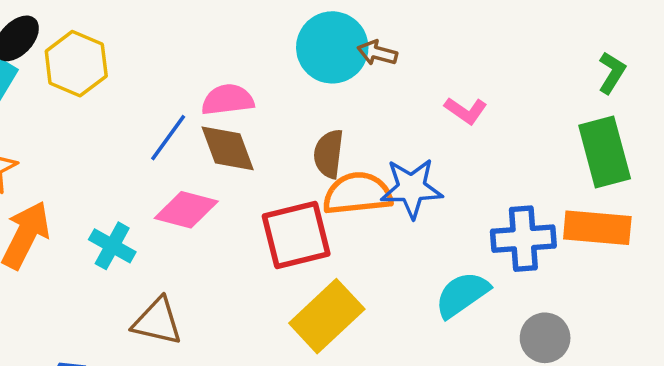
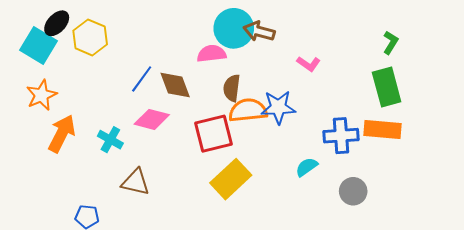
brown arrow: (377, 53) -> (259, 31), size x1.4
pink semicircle: (228, 100) -> (211, 54), moved
cyan semicircle: (462, 295) -> (307, 167), size x0.7

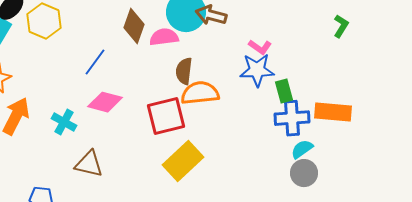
brown diamond: (175, 85) -> (134, 26), moved, turned 40
green rectangle: (387, 87) -> (284, 91), moved, size x0.6
blue star: (278, 107) -> (257, 70), moved
cyan semicircle: (307, 167) -> (302, 149), moved

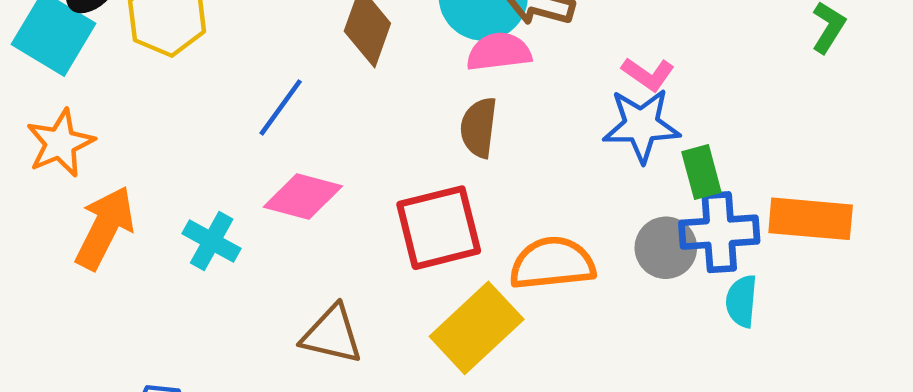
pink semicircle: (164, 37) -> (499, 52), moved
orange semicircle: (200, 93) -> (552, 263), moved
cyan semicircle: (302, 149) -> (742, 301), turned -50
brown triangle: (89, 164) -> (332, 335), moved
gray circle: (304, 173) -> (666, 248), moved

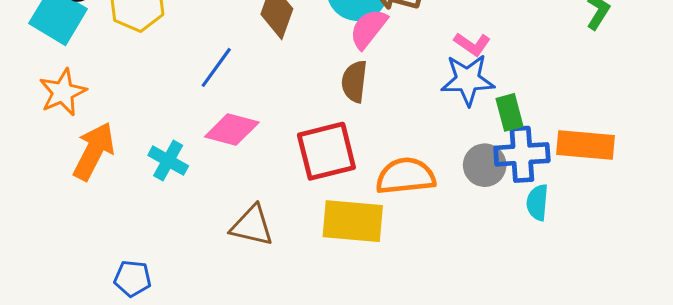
pink semicircle: (499, 52) -> (368, 29), turned -45
yellow rectangle: (477, 328) -> (353, 221), turned 48

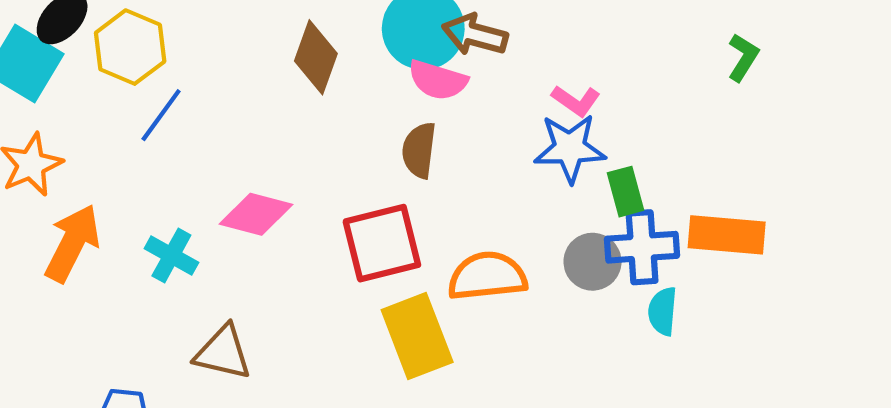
pink semicircle: (368, 29) -> (438, 80), turned -111
blue line: (216, 67) -> (161, 115), moved
yellow rectangle: (353, 221) -> (417, 336), turned 64
brown triangle: (252, 226) -> (223, 353), moved

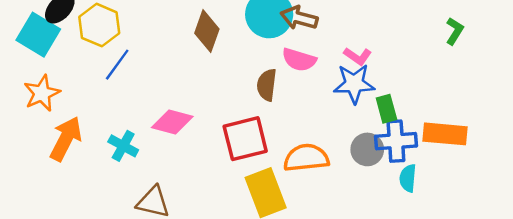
pink semicircle: (438, 80) -> (299, 60), moved

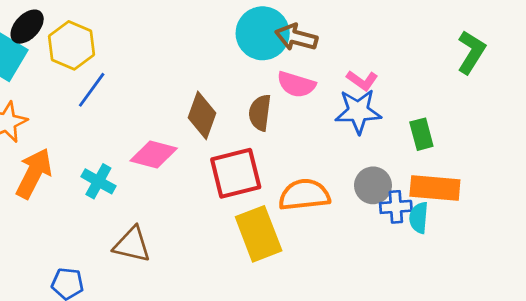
brown diamond: (207, 31) -> (202, 115), moved
green L-shape: (455, 31) -> (471, 52), size x1.4
green rectangle: (386, 109) -> (421, 134), moved
orange rectangle: (445, 134) -> (435, 188), moved
blue cross: (396, 141) -> (396, 207), moved, size x0.7

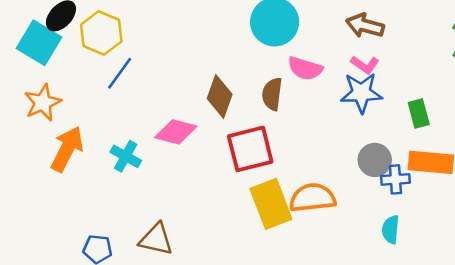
brown arrow: (296, 37) -> (365, 26), moved
orange semicircle: (304, 195) -> (312, 198), moved
cyan semicircle: (419, 218) -> (391, 230), moved
brown triangle: (132, 245) -> (156, 239), moved

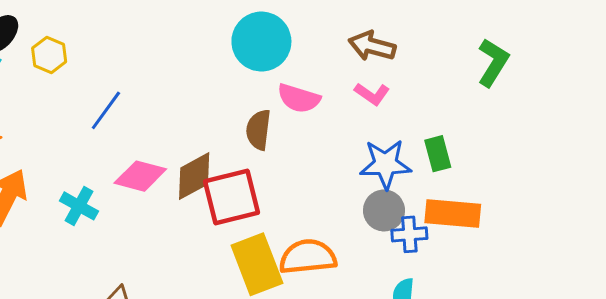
yellow hexagon: (101, 33) -> (49, 55), size x0.7
blue line: (120, 73) -> (106, 110), moved
blue star: (361, 93) -> (385, 164), moved
brown diamond: (220, 96) -> (194, 176), moved, turned 42

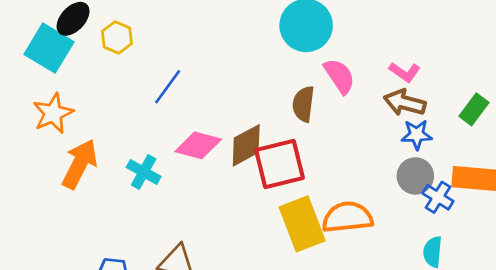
brown arrow: (372, 46) -> (405, 103), moved
pink semicircle: (299, 98) -> (339, 76), turned -141
green rectangle: (438, 154) -> (474, 109), moved, turned 52
blue star: (385, 164) -> (417, 135), size x0.7
blue cross: (409, 234) -> (438, 197), turned 36

